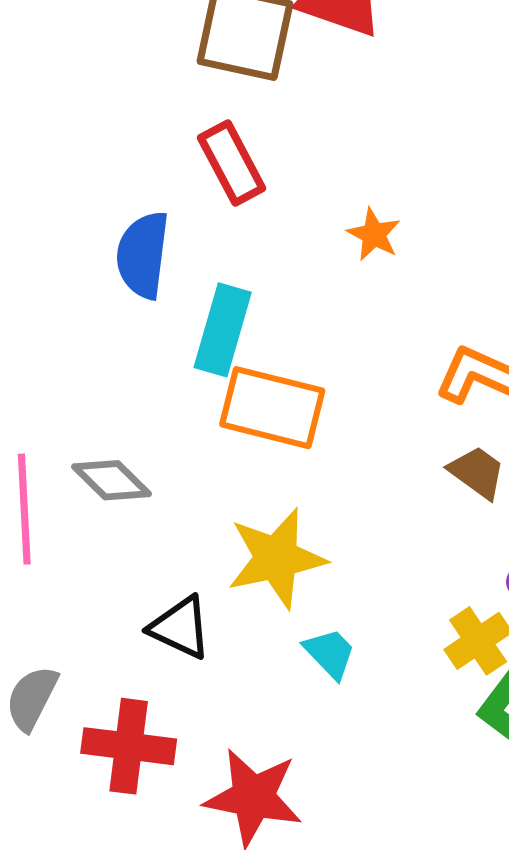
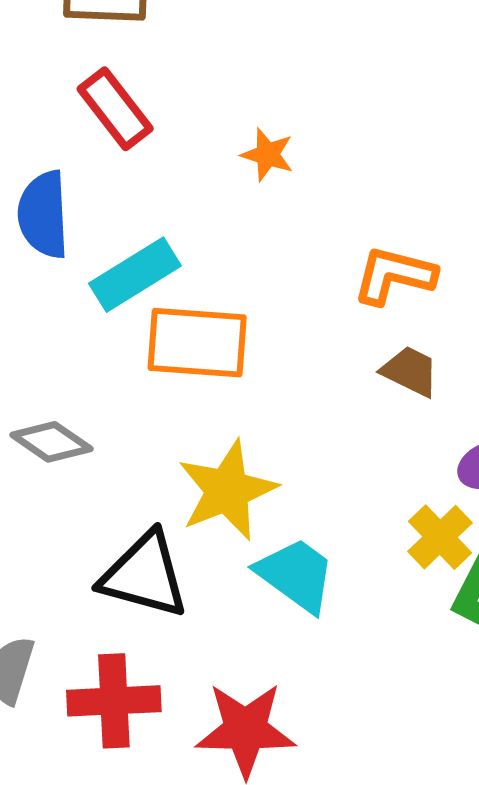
cyan rectangle: (223, 330) -> (135, 275), turned 52
black triangle: (180, 628) -> (144, 575), size x1.4
cyan trapezoid: (330, 653) -> (296, 575), size x1.5

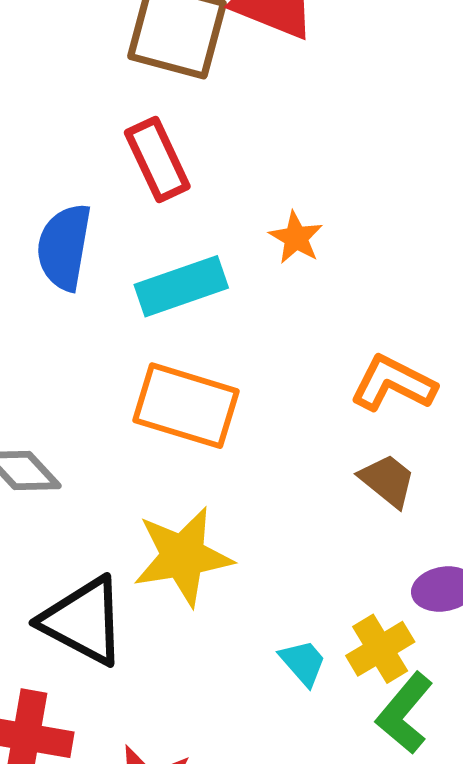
cyan rectangle: (135, 275) -> (181, 286), moved
cyan trapezoid: (296, 575) -> (303, 663), moved, size x0.6

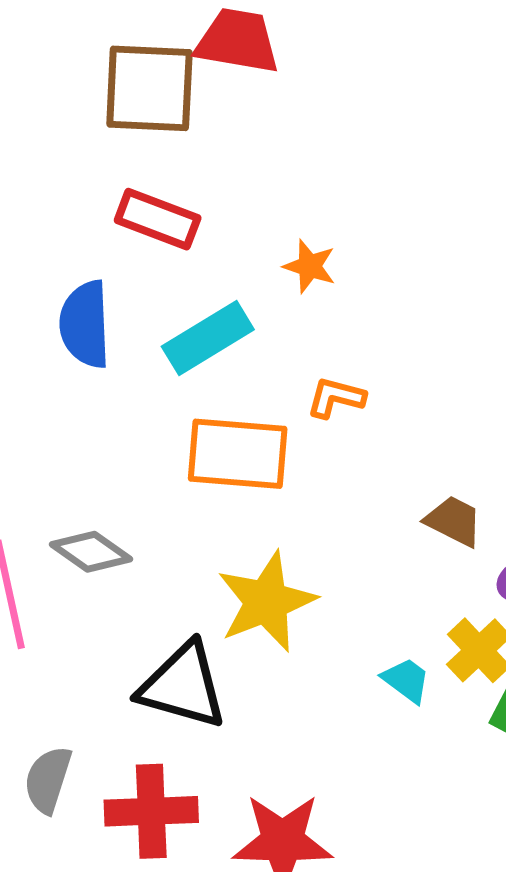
red rectangle: (157, 159) -> (158, 219), turned -32
orange L-shape: (393, 383) -> (336, 397), moved, size x0.7
brown trapezoid: (387, 480) -> (454, 521), moved

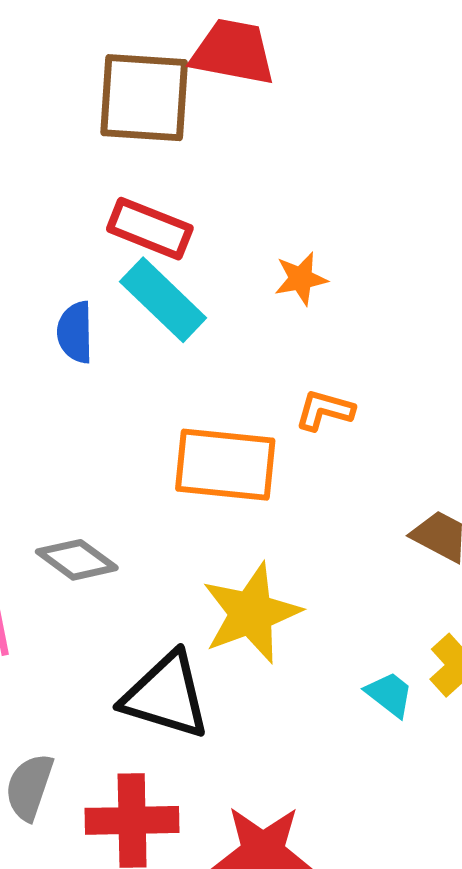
orange star: (310, 266) -> (301, 279), turned -30
blue semicircle: (85, 324) -> (75, 332), size x0.7
cyan rectangle: (208, 338) -> (163, 300), moved, turned 74

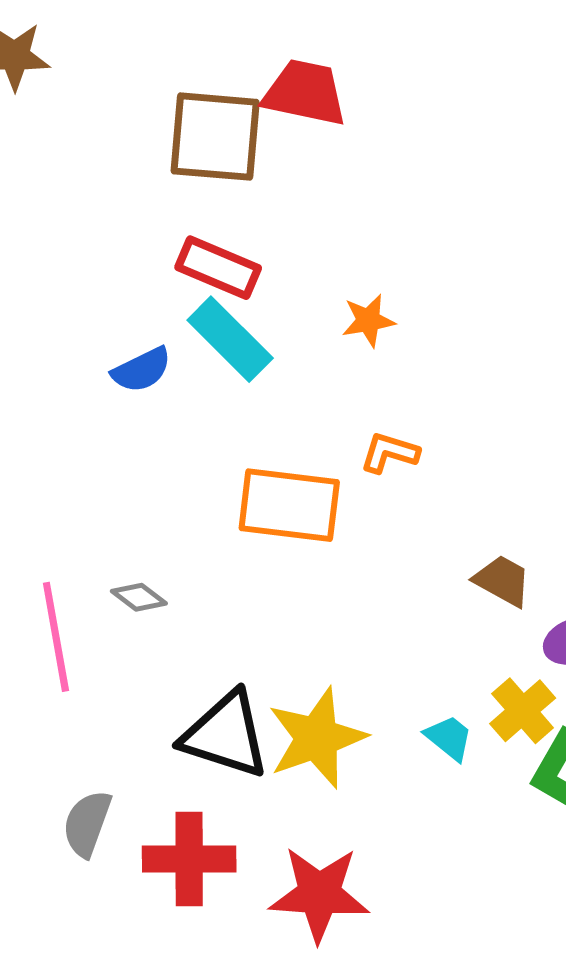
blue semicircle: (75, 332) -> (142, 370), turned -116
gray diamond: (77, 560) -> (139, 597), size x0.7
yellow star: (251, 613) -> (317, 738), moved

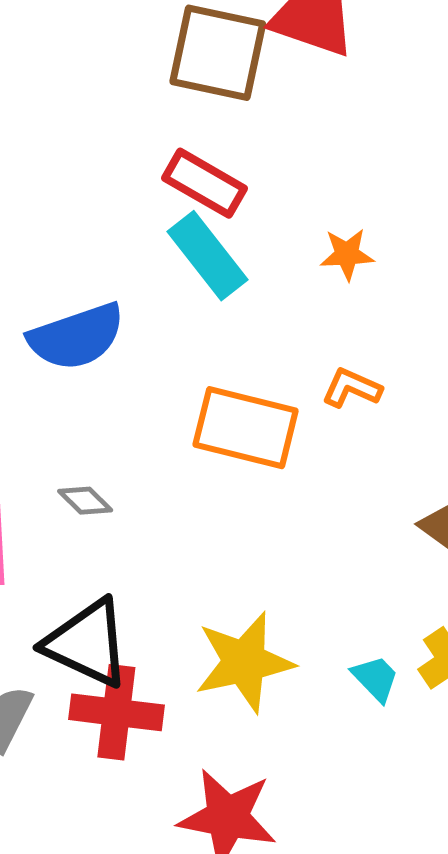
blue semicircle: (142, 370) -> (77, 337), moved, size x1.6
black triangle: (225, 735) -> (87, 643), moved
red cross: (189, 859) -> (116, 712), moved

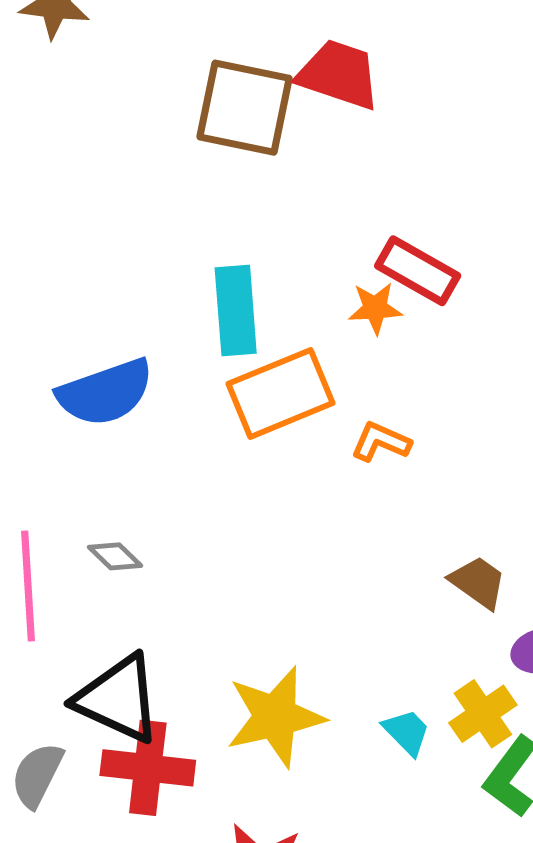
red rectangle: (205, 183) -> (418, 271), moved
cyan rectangle: (207, 256) -> (236, 310), turned 34
orange rectangle: (246, 428) -> (281, 393), moved, turned -36

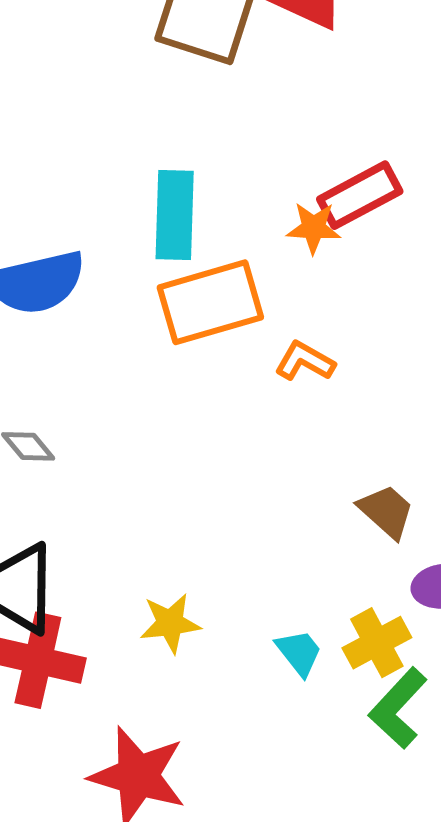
red rectangle: (418, 271) -> (360, 195), turned -64
yellow star: (275, 717) -> (170, 623), size x0.6

